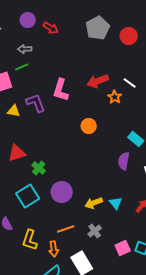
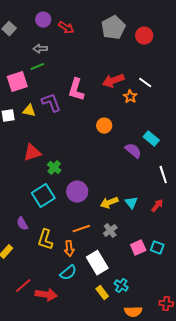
purple semicircle: (124, 161) -> (133, 151), moved, turned 120

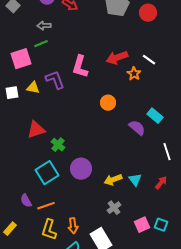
orange line: (81, 229) -> (46, 206), moved
yellow L-shape: (45, 240) -> (49, 230), moved

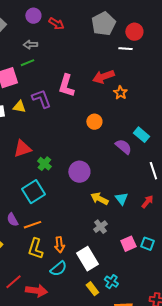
white line: (149, 60) -> (125, 49), moved, turned -32
purple circle: (81, 169) -> (79, 172), moved
yellow arrow: (113, 180) -> (99, 199), turned 48

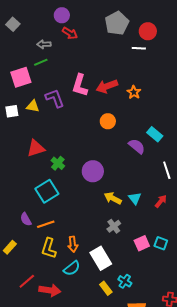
purple circle: (33, 16) -> (62, 15), moved
red arrow: (56, 24) -> (70, 33), moved
red arrow: (103, 77) -> (107, 86), moved

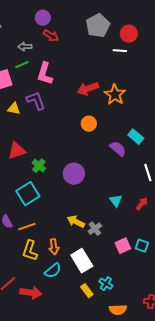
pink L-shape: (80, 85) -> (45, 74), moved
orange star: (134, 92) -> (115, 95), size x1.5
yellow arrow: (113, 198) -> (76, 222), moved

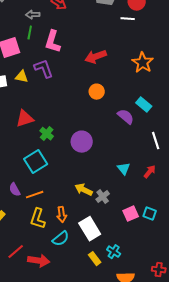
green line: (22, 65) -> (30, 33), turned -56
orange star: (115, 95) -> (143, 63), moved

